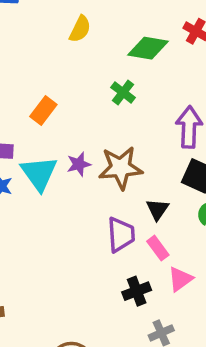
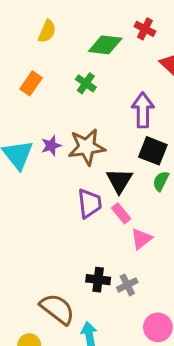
orange rectangle: (43, 111) -> (31, 83), moved
black triangle: (157, 209) -> (119, 181), size x1.4
black cross: (137, 291) -> (98, 280), moved, turned 30

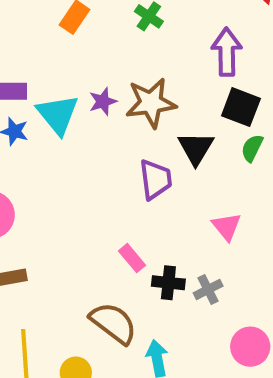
pink rectangle: (121, 213) -> (132, 258), moved
pink triangle: (141, 239) -> (227, 227), turned -30

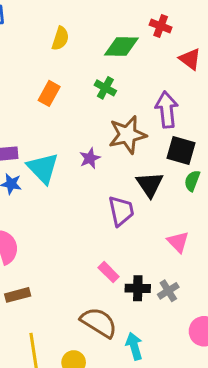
purple star: (103, 101) -> (90, 158), moved
brown star: (151, 103) -> (127, 135), moved

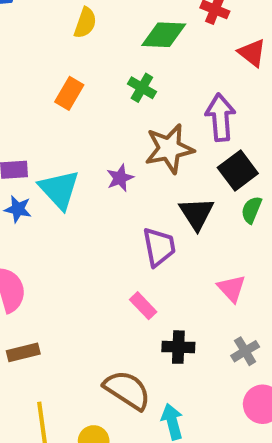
black square: (181, 151) -> (238, 171), turned 36
pink rectangle: (109, 272) -> (143, 306), moved
gray cross: (168, 291) -> (245, 351), moved

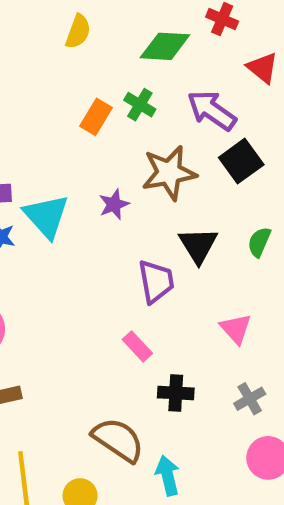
orange rectangle: (69, 93) -> (96, 117), moved
purple arrow: (220, 117) -> (212, 110), moved, turned -51
black square: (238, 171) -> (241, 161), moved

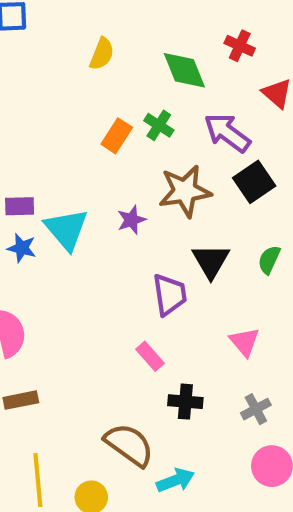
green diamond: (165, 46) -> (184, 70), turned 63
cyan arrow: (168, 476) -> (175, 480), turned 81

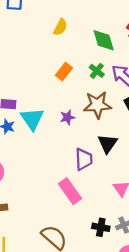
green cross: (159, 125) -> (97, 71), moved
pink rectangle: (150, 356) -> (70, 191), size x1.6
black cross: (185, 402) -> (101, 227), moved

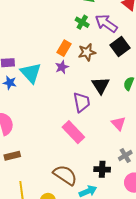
orange rectangle: (64, 72) -> (64, 48), moved
brown star: (97, 105) -> (87, 52), size x0.7
black cross: (101, 227) -> (102, 169), moved

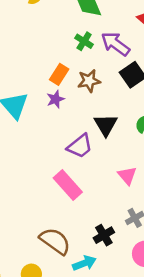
purple trapezoid: (82, 102) -> (80, 146), turned 60
black cross: (102, 169) -> (104, 235), turned -35

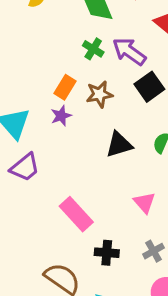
black triangle: (106, 125) -> (119, 145), turned 45
purple trapezoid: (80, 146) -> (25, 167), moved
black cross: (104, 235) -> (107, 253), moved, turned 36

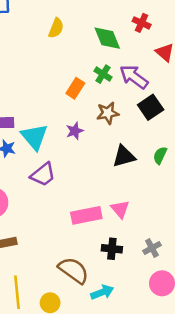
orange rectangle: (65, 87) -> (75, 88), moved
pink triangle: (144, 203) -> (120, 209), moved
pink rectangle: (76, 214) -> (86, 215), turned -60

